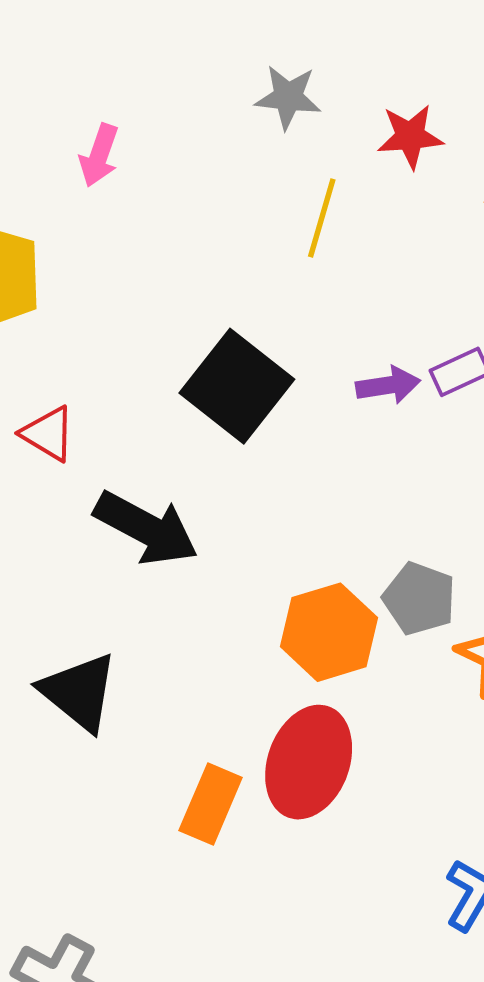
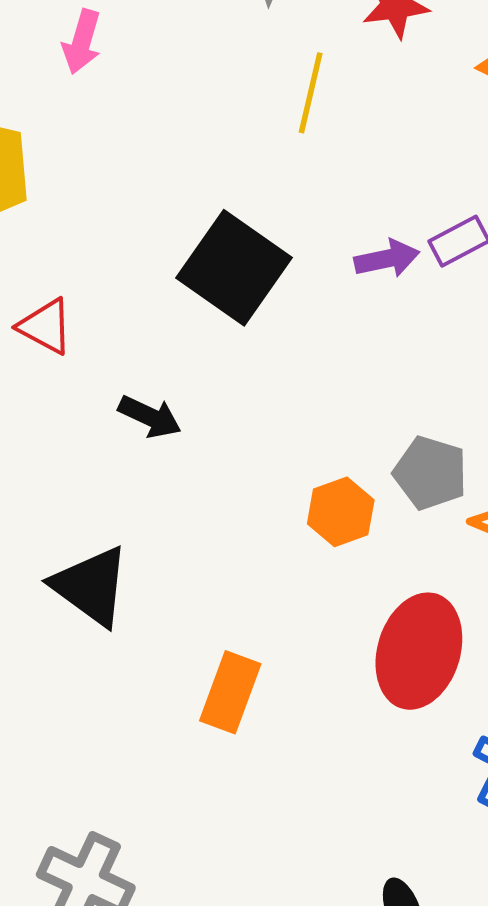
black arrow: (146, 528) -> (150, 417), size x0.6
orange hexagon: (329, 632) -> (341, 512), size x0.7
red ellipse: (309, 762) -> (419, 651), moved

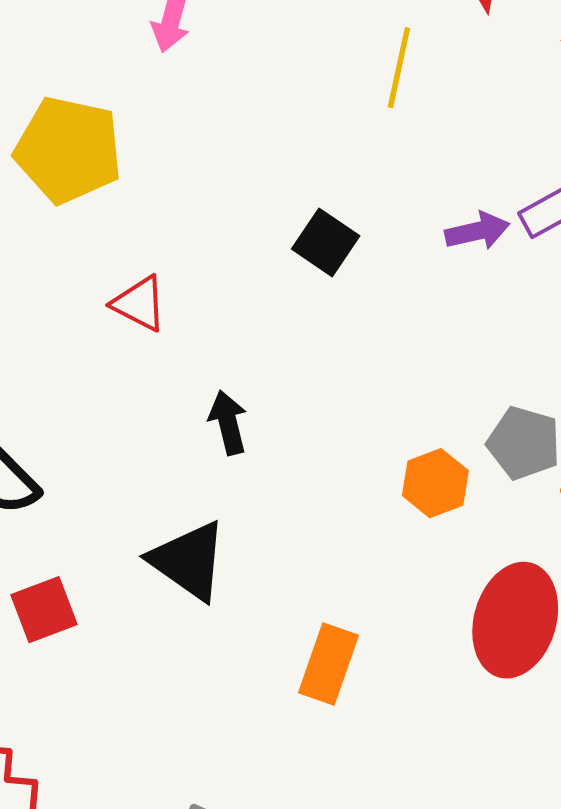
black square: (234, 268) -> (326, 242), size x0.6
black arrow: (150, 417) -> (228, 423), moved, turned -128

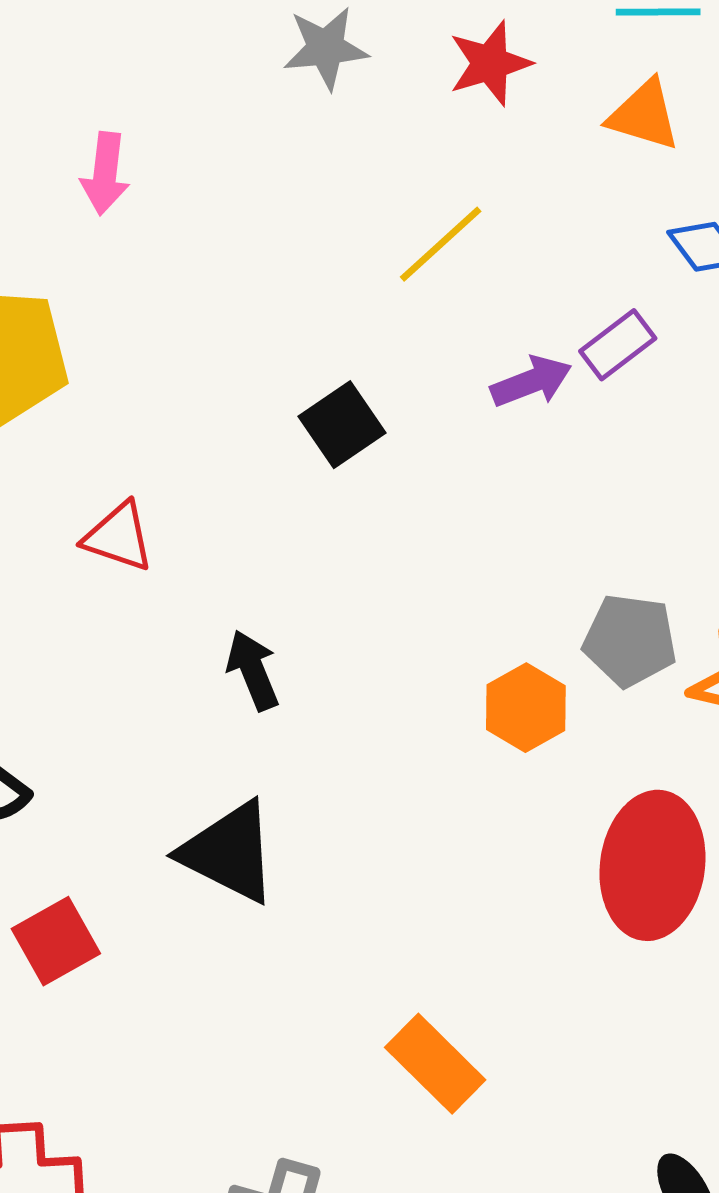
yellow line: (399, 68) -> (441, 244), moved, turned 44
black square: (326, 242) -> (342, 425), turned 30
orange rectangle: (329, 664) -> (435, 1064), moved, turned -56

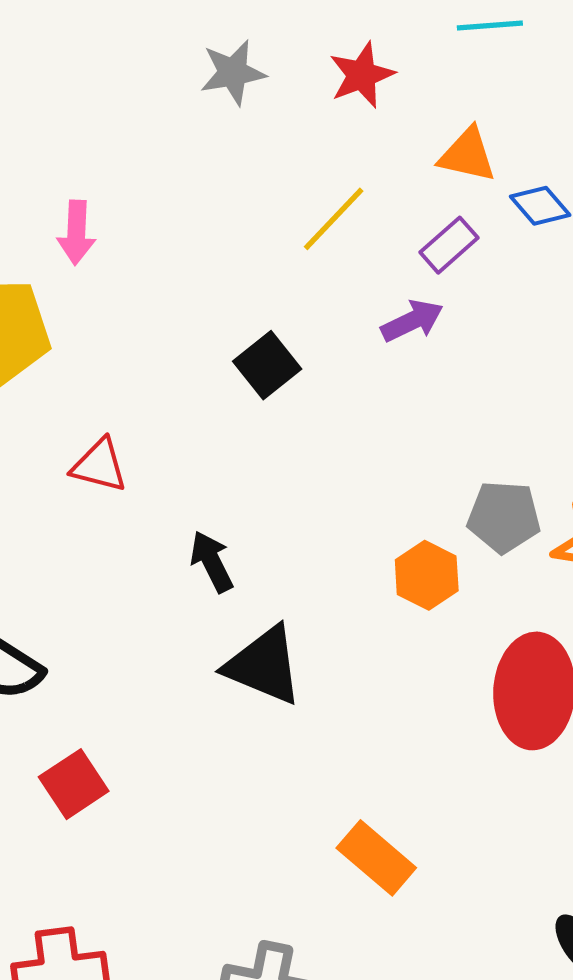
orange triangle: (644, 115) -> (467, 155), moved
pink arrow: (105, 174) -> (76, 233), moved
purple rectangle: (618, 345) -> (449, 245), moved
black triangle: (229, 852) -> (264, 665), moved

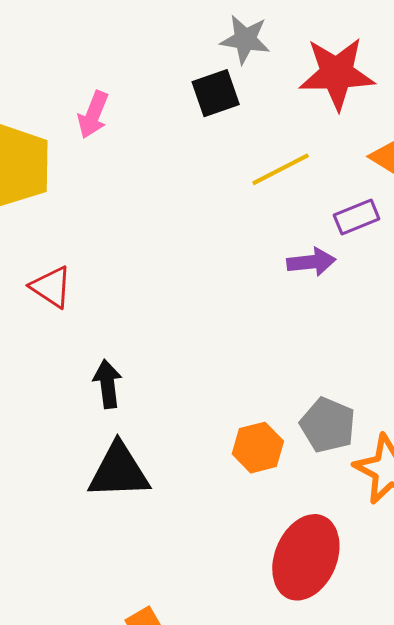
red star: (362, 75) -> (337, 73), size x1.5
black square: (267, 365) -> (216, 93), moved
black triangle: (264, 665) -> (119, 471), turned -44

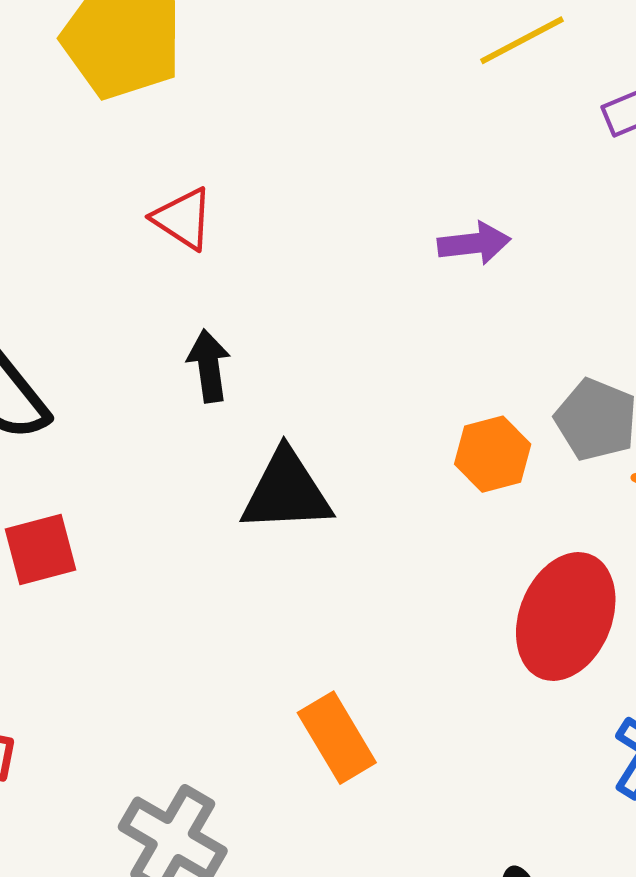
purple arrow: (311, 262) -> (474, 243), moved
black arrow: (108, 384) -> (209, 366), moved

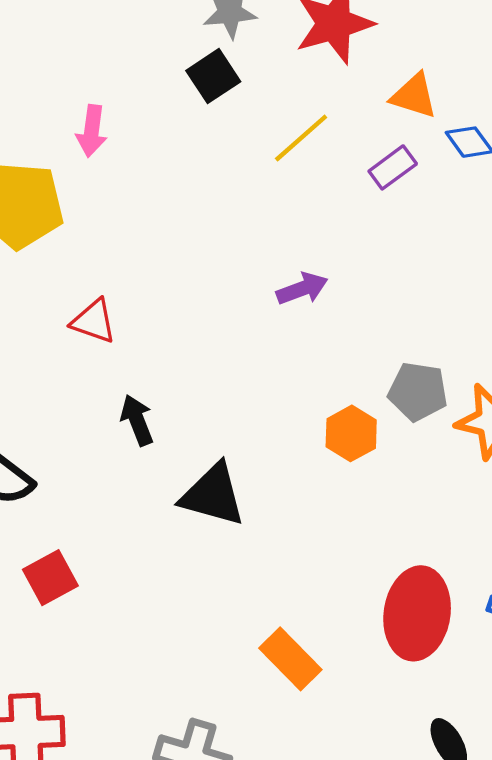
black triangle: (286, 491) -> (213, 495), turned 32
red ellipse: (566, 617) -> (417, 613), moved

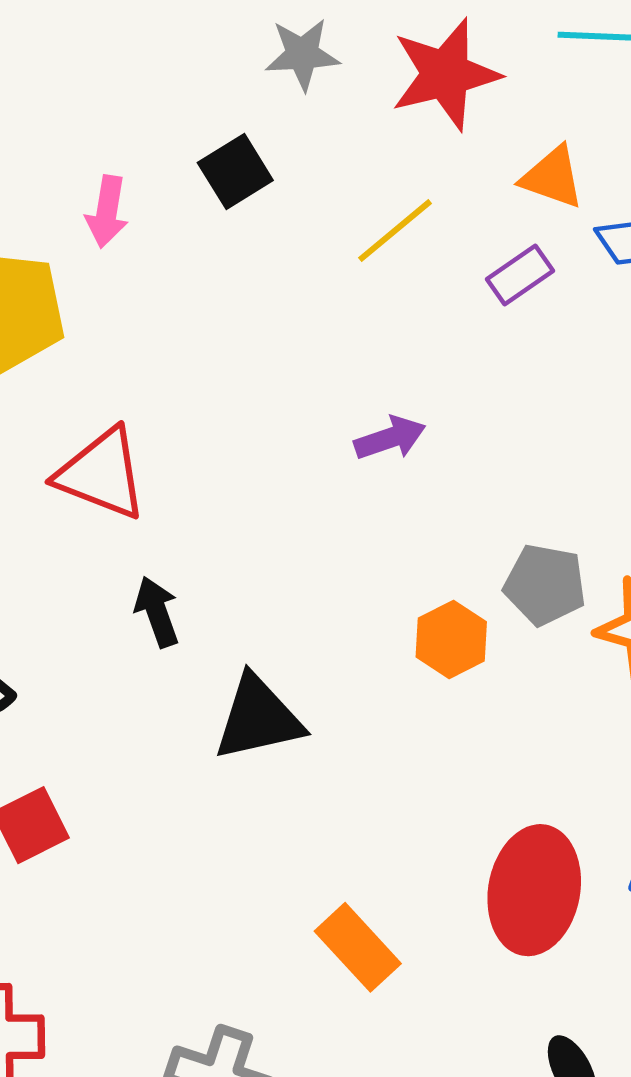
black square: (213, 76) -> (235, 171), moved
red triangle: (94, 321) -> (102, 474), size x1.5
black triangle: (213, 495) -> (258, 718), turned -30

